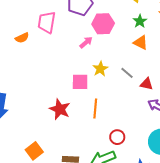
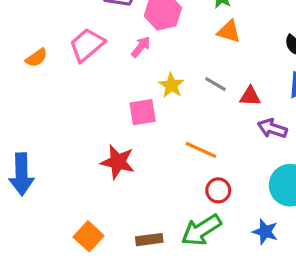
pink trapezoid: (47, 22) -> (87, 45), moved, turned 50
orange line: (95, 108) -> (201, 150), moved, turned -60

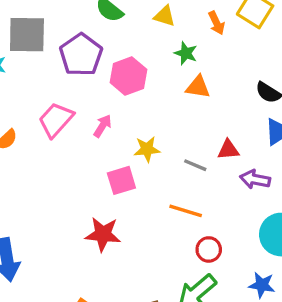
pink arrow: (141, 47) -> (103, 126), moved
gray line: (215, 84) -> (195, 165), moved
yellow star: (171, 85) -> (147, 149), turned -30

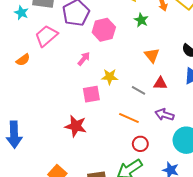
orange triangle: (198, 87) -> (152, 55), moved, turned 35
pink trapezoid: (56, 120) -> (46, 36), moved
purple arrow: (255, 179) -> (164, 115), moved

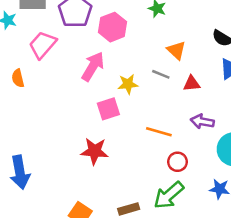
pink arrow: (84, 59) -> (93, 66), size x1.6
orange semicircle: (23, 60) -> (18, 78), turned 120
gray line: (138, 90) -> (161, 74), moved

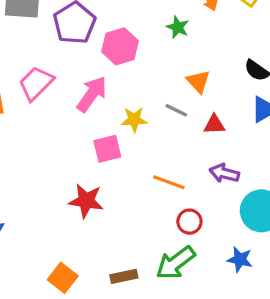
pink trapezoid: (43, 45) -> (36, 83), moved

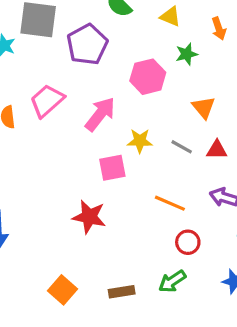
green star: (178, 27) -> (187, 54), turned 30
pink hexagon: (120, 46) -> (148, 77), moved
gray line: (176, 110) -> (182, 147), moved
green arrow: (176, 263) -> (172, 281), size x0.7

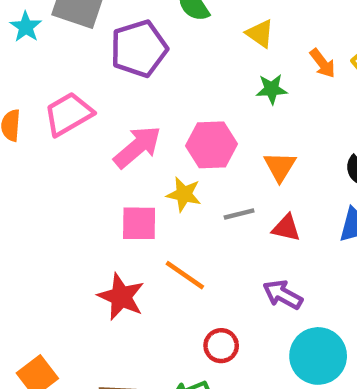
orange arrow: (219, 29) -> (323, 63), turned -30
pink hexagon: (148, 77) -> (212, 145), moved
gray line: (182, 147) -> (239, 214), turned -55
orange line: (170, 203) -> (185, 275), moved
red star: (89, 217) -> (121, 297), moved

